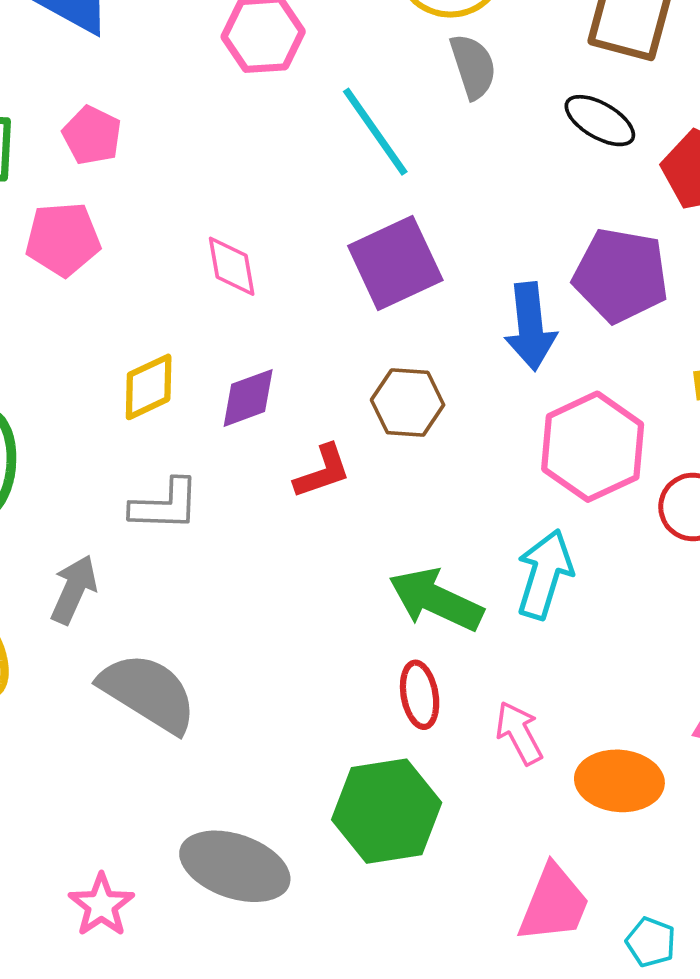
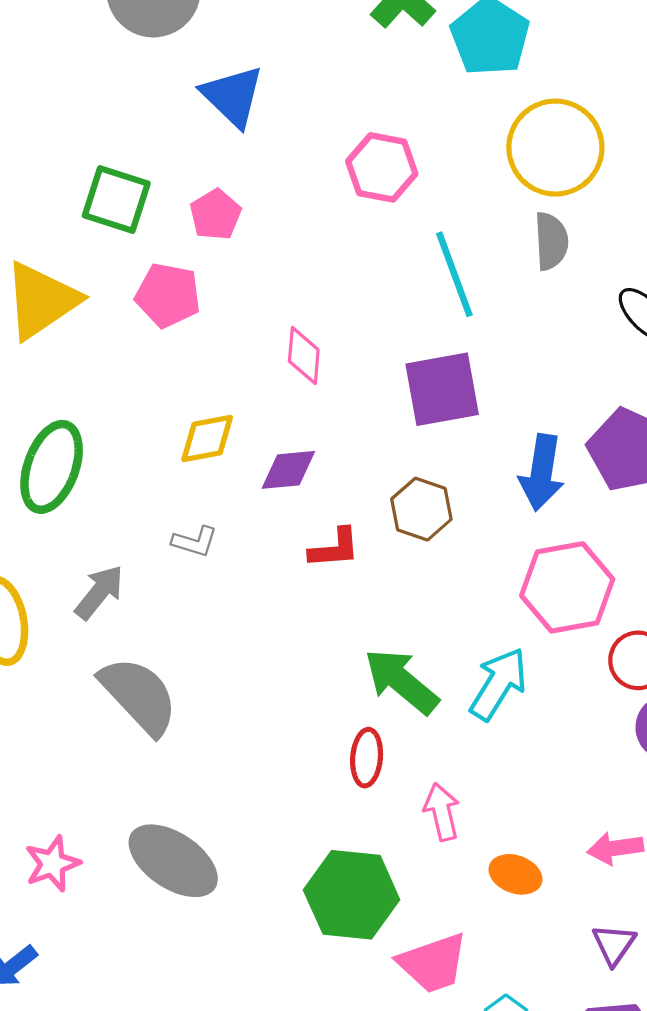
gray L-shape: (165, 505) -> (195, 542), size x0.7
orange ellipse: (619, 781) -> (515, 874), size x0.7
green hexagon: (387, 811) -> (352, 895), moved
pink trapezoid: (554, 904) -> (433, 963), turned 34

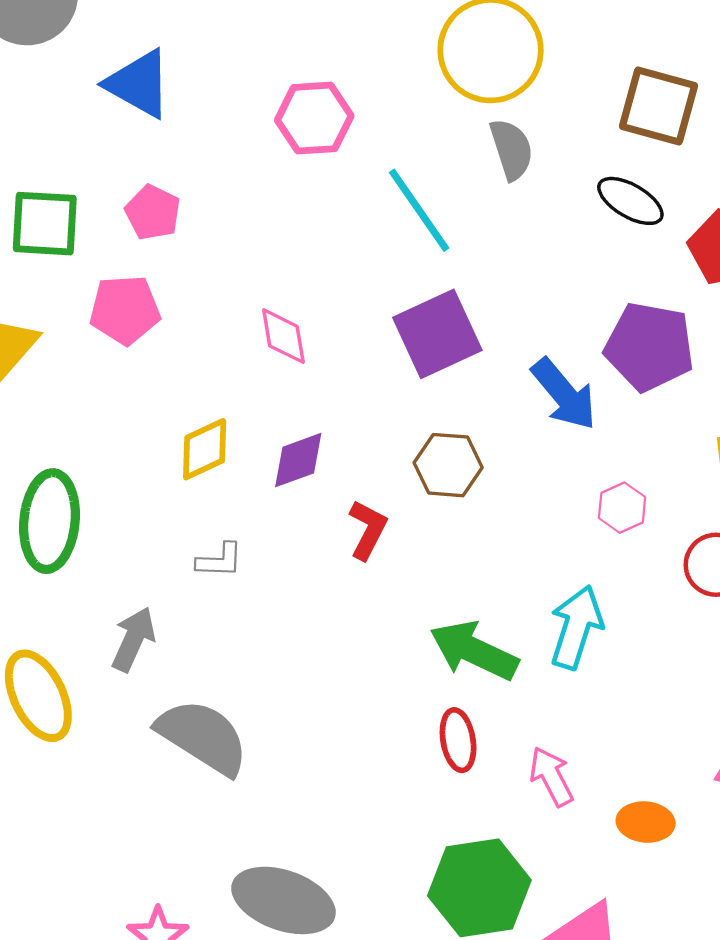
blue arrow: (542, 472) -> (564, 394), turned -34
red L-shape: (334, 548) -> (368, 530), turned -44
pink hexagon: (567, 587) -> (622, 508), size x0.5

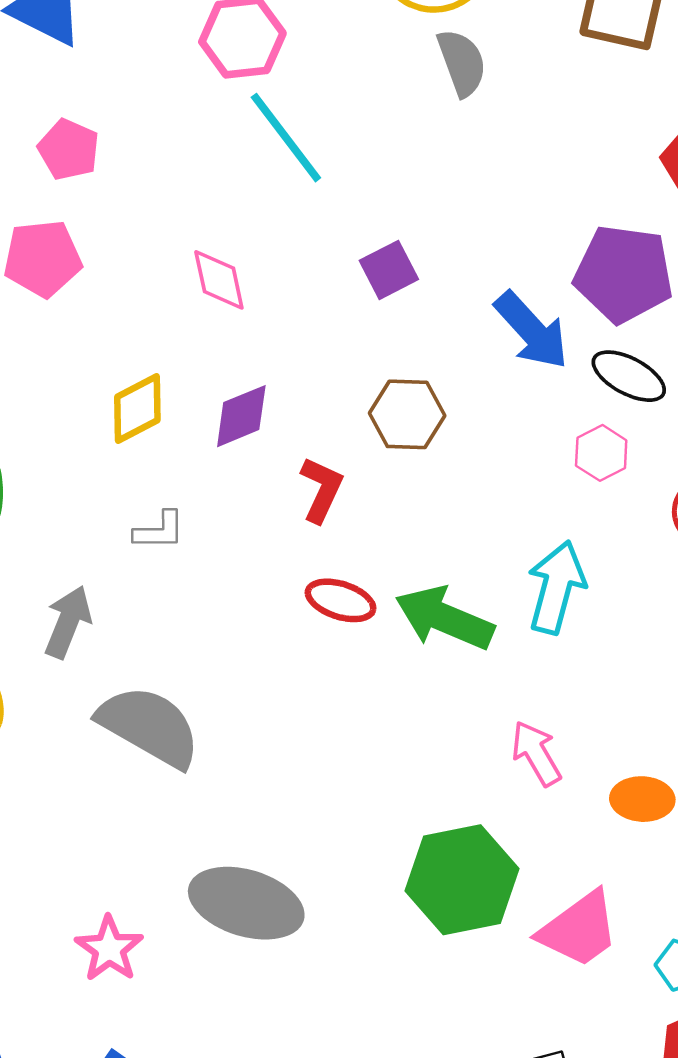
black ellipse: (630, 201) -> (629, 376), moved
cyan line: (419, 210) -> (286, 138), moved
purple square: (437, 334) -> (389, 270), size x0.6
red ellipse: (458, 740) -> (341, 600), moved, turned -60

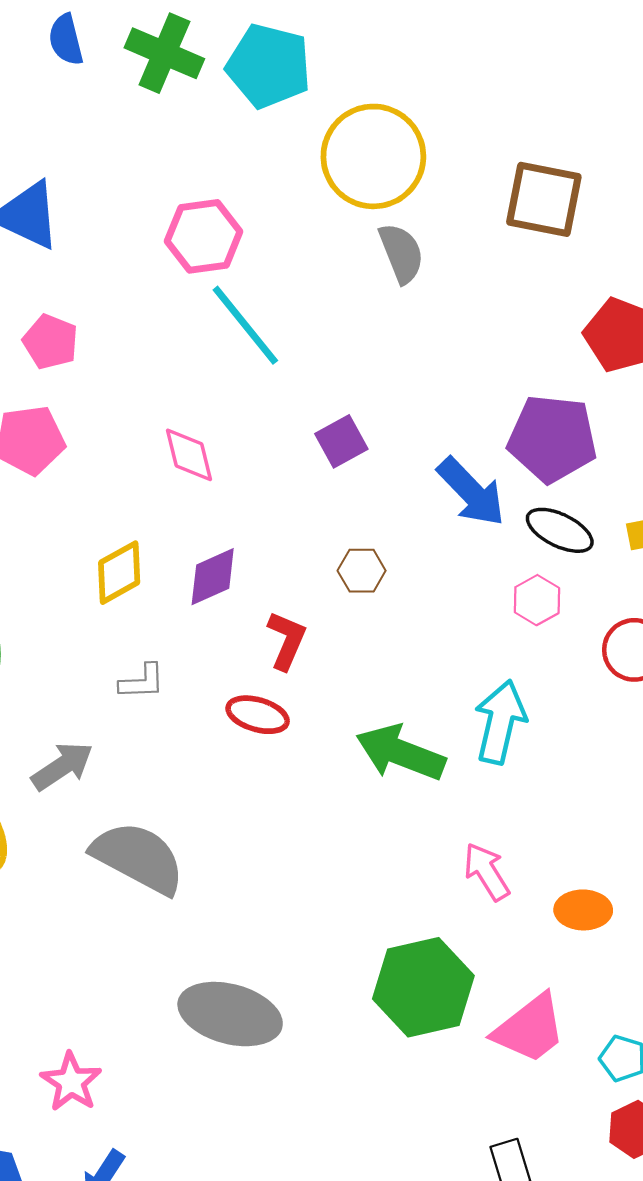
brown hexagon: (407, 414) -> (362, 571), size x0.7
red ellipse: (341, 600) -> (258, 715), moved
gray arrow: (68, 622) -> (62, 766), turned 36
pink star: (109, 949) -> (71, 1082), moved

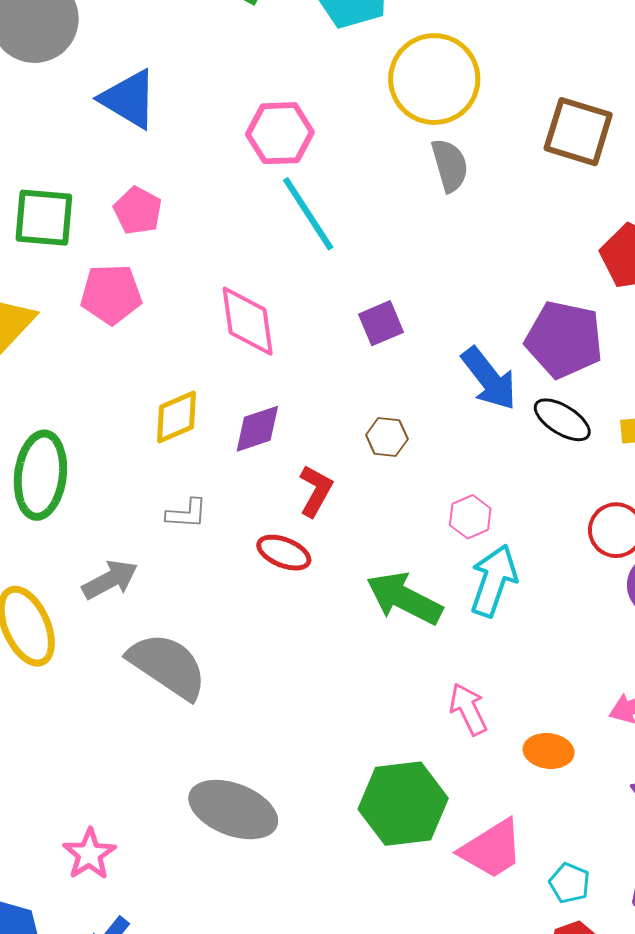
pink diamond: (189, 455) -> (248, 321), size x1.4
pink hexagon: (537, 600) -> (470, 517), moved

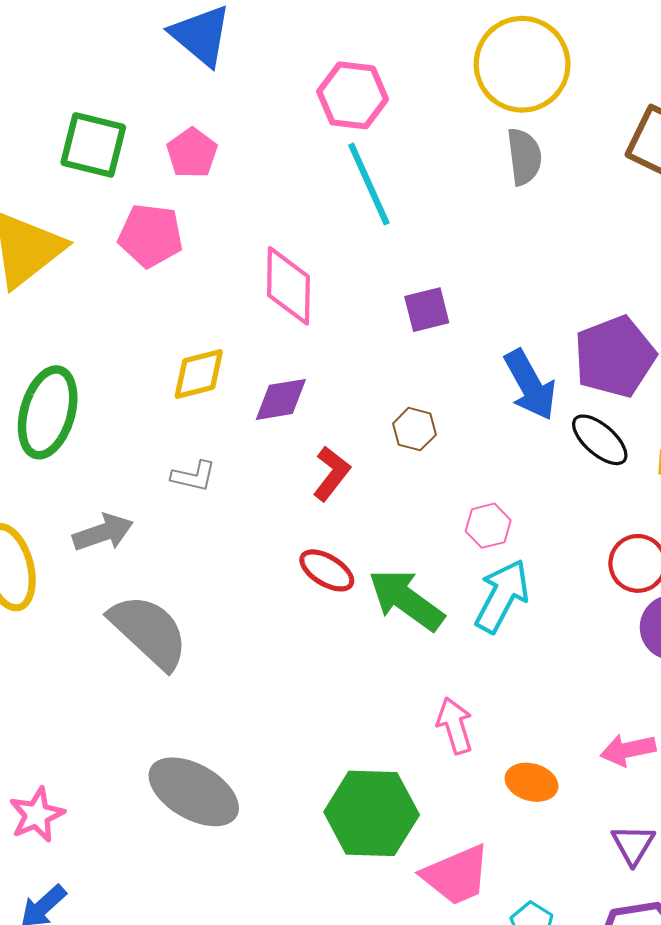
purple pentagon: (564, 340) -> (615, 357), turned 30
red ellipse: (284, 553) -> (327, 570), moved

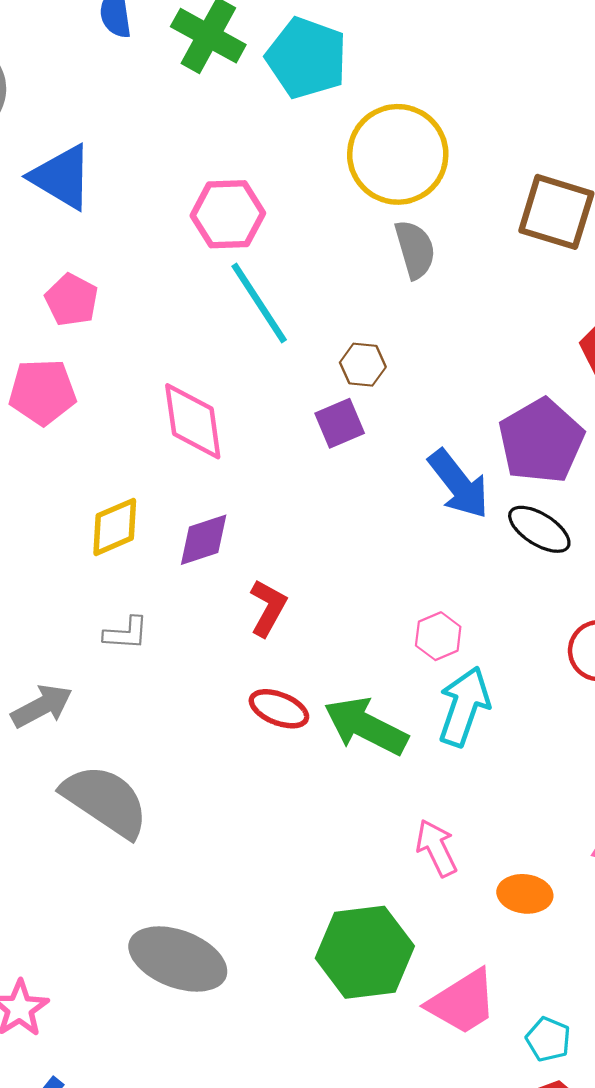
brown hexagon: (414, 429) -> (363, 365), moved

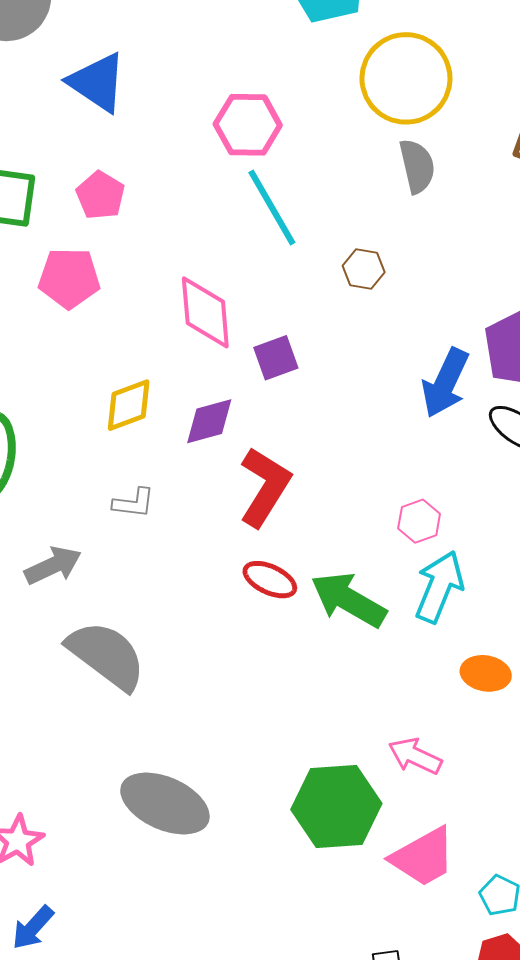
purple square: (340, 423) -> (276, 358), moved
blue arrow: (459, 484) -> (445, 383), turned 60
red L-shape: (268, 608) -> (265, 487), size x1.5
pink arrow: (436, 848) -> (415, 756), moved, turned -42
orange ellipse: (525, 894) -> (486, 673), moved

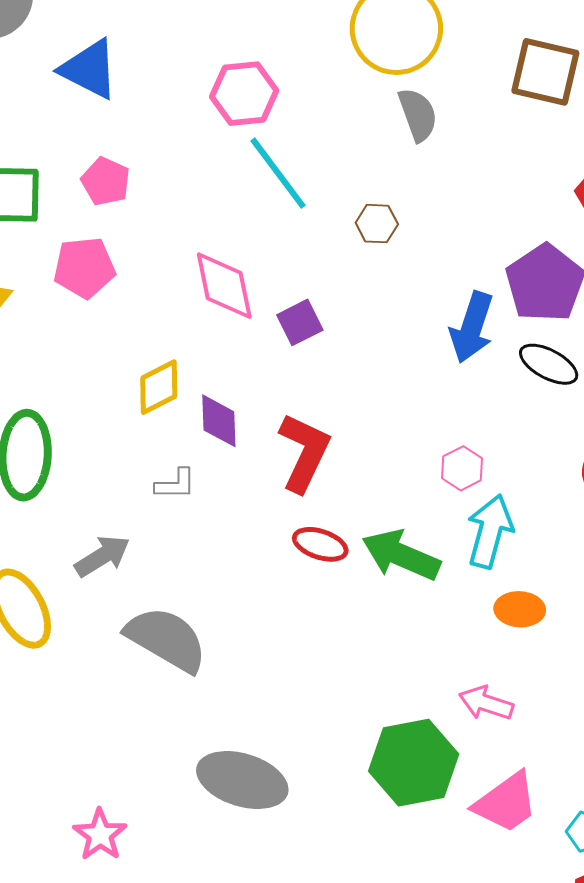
purple diamond: (209, 421) -> (219, 421), moved, turned -70
orange ellipse: (486, 673) -> (520, 609), moved

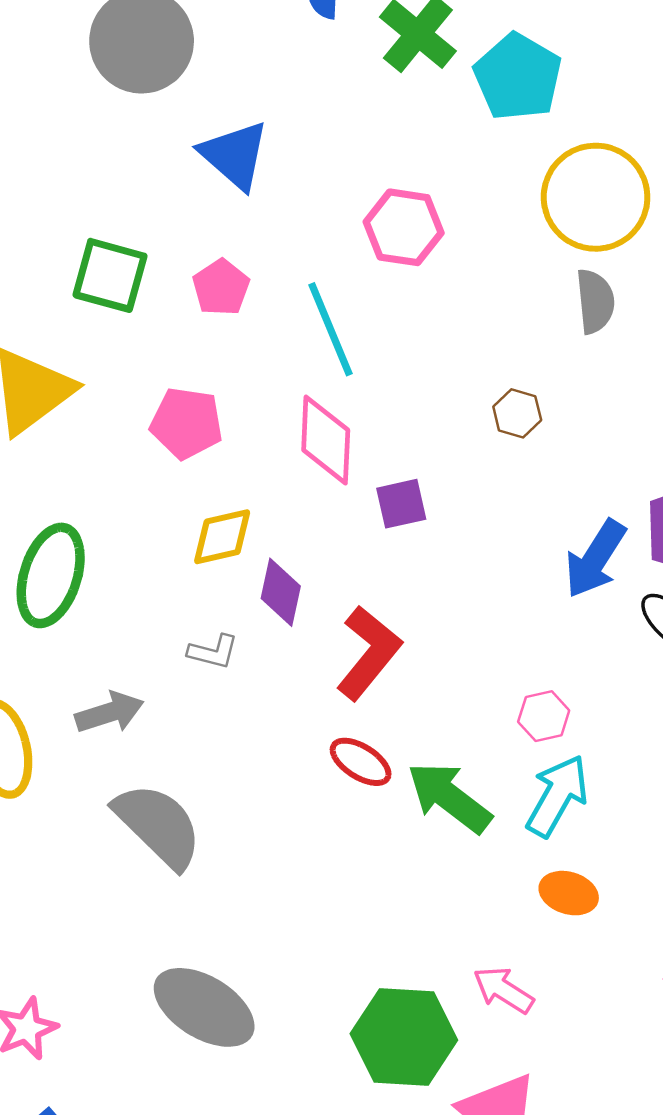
cyan line: (278, 173) -> (331, 329), moved
pink pentagon: (84, 268) -> (187, 423), moved

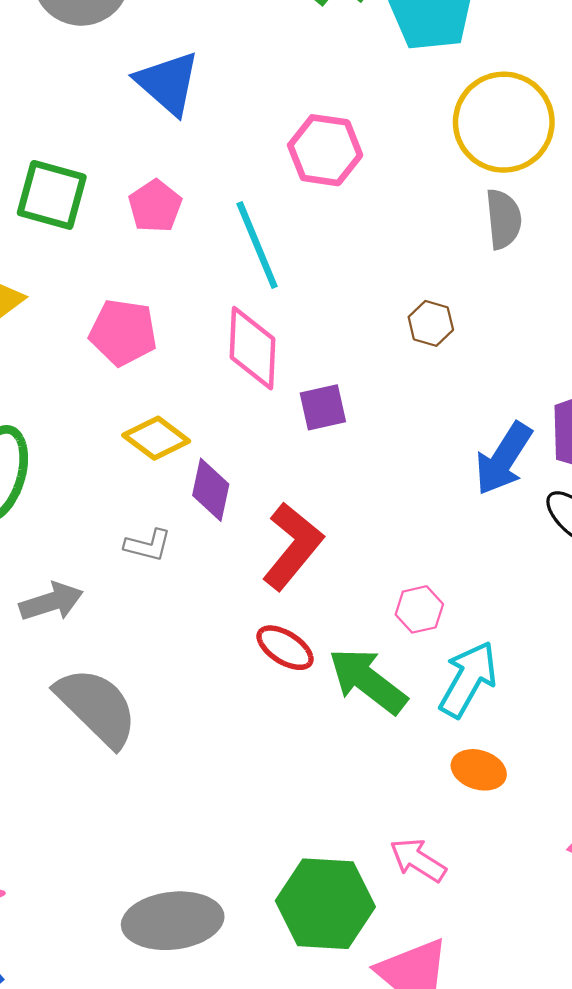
yellow diamond: (222, 537) -> (156, 438), turned 50
pink hexagon: (544, 716) -> (419, 609), moved
gray ellipse: (204, 1007) -> (173, 921), moved, turned -38

